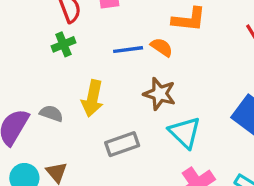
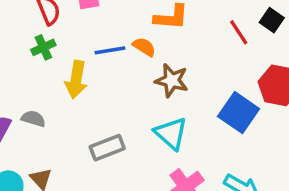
brown star: (160, 94) -> (172, 80), moved
yellow arrow: (92, 98) -> (76, 80), moved

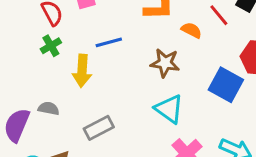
orange semicircle: (144, 47) -> (191, 30), moved
gray rectangle: (107, 148) -> (99, 128), moved

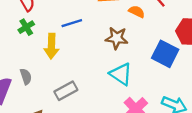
gray semicircle: (49, 108) -> (26, 77), turned 63

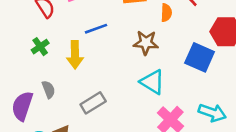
orange semicircle: (137, 12) -> (166, 13), turned 70
green cross: (26, 27) -> (40, 47), moved

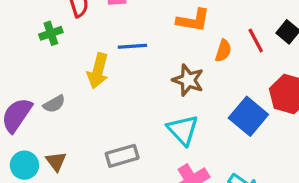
green cross: (40, 47) -> (51, 33), moved
gray semicircle: (49, 89) -> (54, 104), turned 66
gray rectangle: (93, 103) -> (122, 156), moved

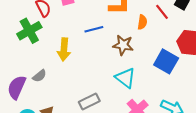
green cross: (51, 33) -> (29, 31), size x1.6
blue line: (132, 46) -> (94, 29), moved

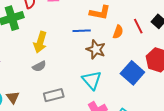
blue line: (94, 29) -> (82, 31), moved
gray semicircle: (40, 76) -> (39, 66), moved

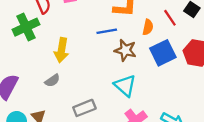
gray semicircle: (39, 66) -> (52, 81), moved
blue square: (132, 73) -> (163, 53), moved, turned 30

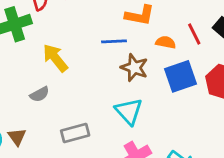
orange semicircle: (148, 27) -> (166, 42), turned -98
yellow arrow: (62, 50) -> (55, 58), turned 125

